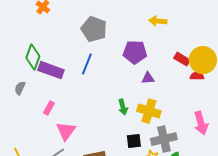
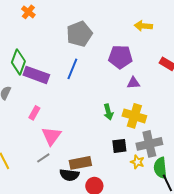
gray pentagon: (94, 29) -> (79, 34), turned 30

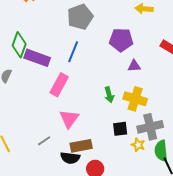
pink rectangle: (34, 113) -> (59, 85), moved, size x1.6
pink triangle: (51, 136) -> (69, 119), moved

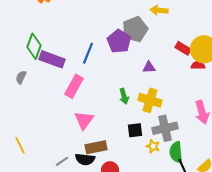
gray pentagon: (80, 17) -> (135, 29), moved
purple pentagon: (121, 40) -> (119, 41), moved, turned 30
gray line: (44, 141) -> (62, 161), moved

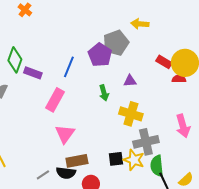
purple rectangle: (52, 59) -> (33, 73), size x0.7
green arrow: (124, 96) -> (104, 93), moved
black square: (135, 130) -> (116, 159), moved
yellow star: (153, 146) -> (134, 160), size x1.5

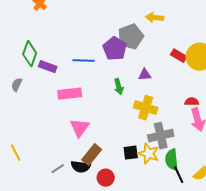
blue line: (69, 67) -> (84, 61), turned 70
red semicircle: (179, 79) -> (192, 102), moved
pink rectangle: (55, 100) -> (70, 94), turned 55
brown rectangle: (77, 161) -> (92, 155), turned -40

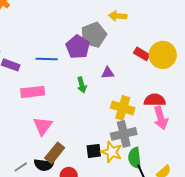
red semicircle: (192, 102) -> (155, 100), size x1.5
yellow cross: (146, 108) -> (123, 108), moved

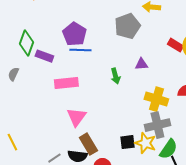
purple pentagon: (78, 47) -> (74, 34), moved
brown rectangle: (55, 153) -> (88, 144), turned -70
green semicircle: (135, 158) -> (168, 149), turned -140

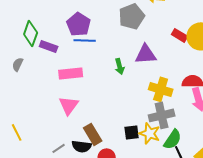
purple triangle: (141, 64) -> (146, 54), size x1.6
pink triangle: (76, 117) -> (69, 105), moved

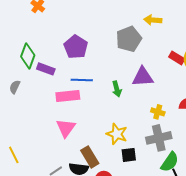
blue line: (85, 40) -> (82, 80), moved
yellow cross: (161, 89) -> (158, 112), size x0.6
yellow star: (150, 133) -> (117, 134), moved

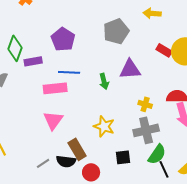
yellow arrow: (153, 20) -> (152, 13), moved
purple rectangle: (46, 69) -> (33, 61), turned -30
black square: (129, 155) -> (123, 157), moved

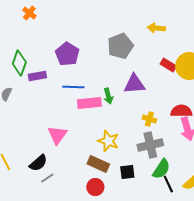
pink rectangle: (55, 88) -> (89, 103), moved
brown rectangle: (77, 149) -> (98, 164), moved, turned -35
black semicircle: (66, 161) -> (38, 163), moved, turned -48

